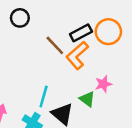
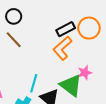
brown line: (55, 45) -> (14, 40), moved
green triangle: (87, 99) -> (71, 85), size x1.6

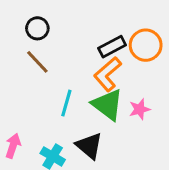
cyan line: (34, 83) -> (66, 103), moved
green triangle: (71, 85) -> (108, 105), moved

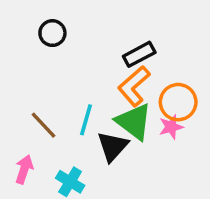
orange circle: (146, 45) -> (178, 102), moved
brown line: (37, 62) -> (44, 125), moved
black triangle: (89, 146) -> (113, 146), moved, turned 32

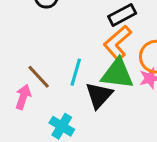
green triangle: (134, 122) -> (117, 74), turned -30
pink arrow: (24, 169) -> (23, 97), moved

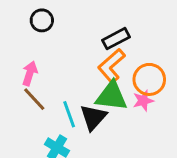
cyan line: (76, 72) -> (69, 114), moved, turned -36
pink arrow: (23, 97) -> (30, 73), moved

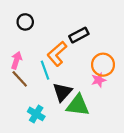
orange L-shape: (111, 66) -> (57, 54), moved
green triangle: (111, 96) -> (78, 105), moved
cyan line: (69, 114) -> (45, 70), moved

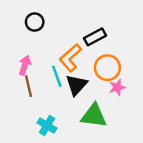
orange circle: (103, 65) -> (107, 68), moved
brown line: (20, 79) -> (28, 86), turned 30
black triangle: (62, 92) -> (77, 85), moved

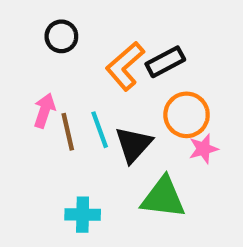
orange L-shape: (70, 58) -> (125, 66), moved
brown line: (28, 86) -> (68, 132), moved
cyan cross: (47, 126) -> (83, 215), turned -30

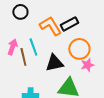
orange L-shape: (125, 66) -> (50, 26), turned 100
cyan line: (100, 130) -> (33, 47), moved
black triangle: (134, 145) -> (54, 63), turned 36

